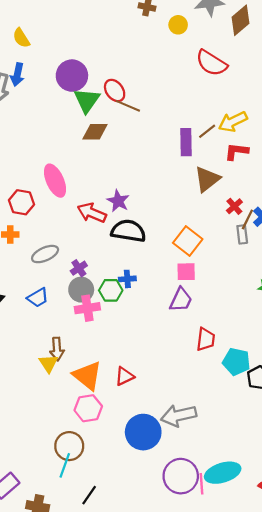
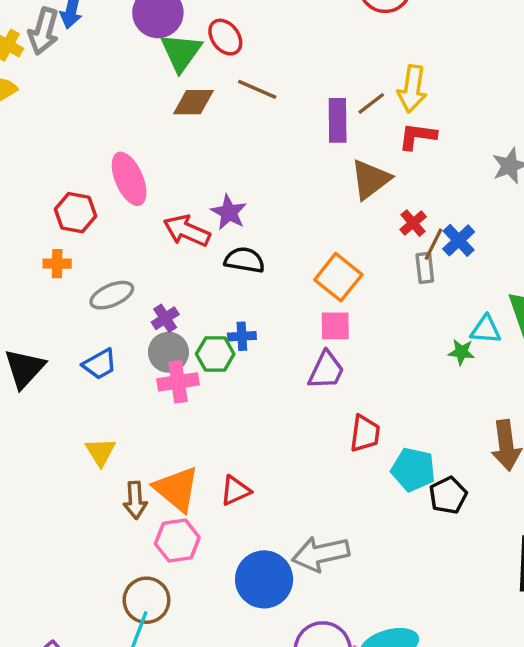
brown line: (128, 106) -> (257, 89), moved
yellow arrow: (233, 122) -> (412, 89), turned -56
black semicircle: (128, 231) -> (244, 260), size x0.7
brown arrow: (57, 349) -> (135, 500), moved
yellow triangle: (48, 363) -> (100, 452), moved

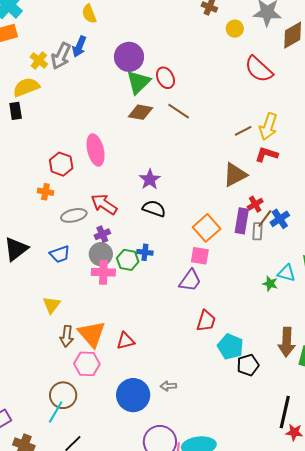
purple rectangle: (338, 120) -> (242, 221), moved
red arrow: (187, 231) -> (104, 204), moved
gray arrow: (321, 554) -> (168, 386), size x0.5

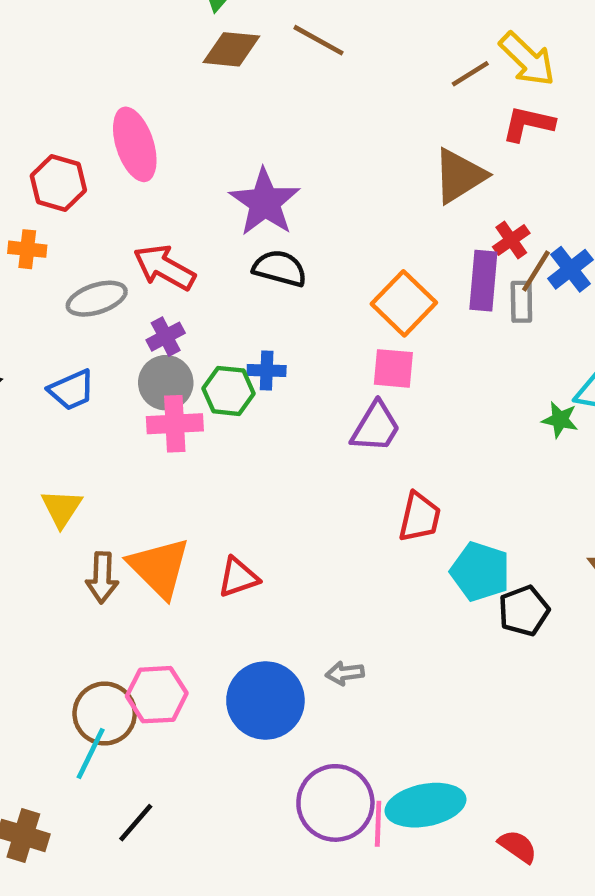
yellow arrow: (268, 127) -> (527, 59), turned -60
purple star: (150, 179) -> (265, 202), size x1.4
pink hexagon: (87, 364) -> (157, 695), moved

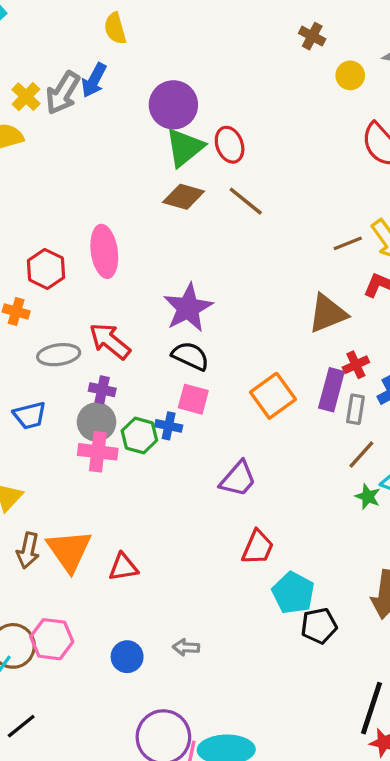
brown line: (536, 271) -> (361, 455), moved
purple cross: (166, 337) -> (102, 390), turned 30
pink square: (393, 368) -> (193, 399), moved
blue circle: (265, 700) -> (127, 657), size x0.6

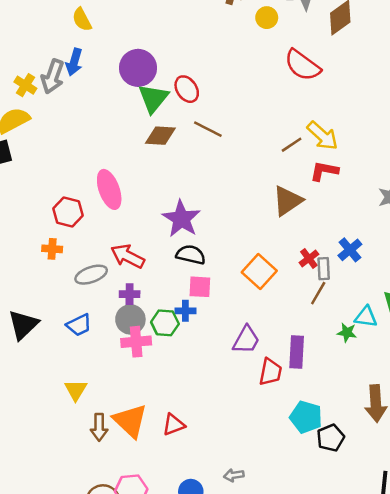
red cross: (356, 365) -> (309, 258), moved
purple rectangle: (331, 390) -> (297, 352), moved
brown line: (361, 455) -> (318, 293), moved
red trapezoid: (258, 547) -> (270, 372), moved

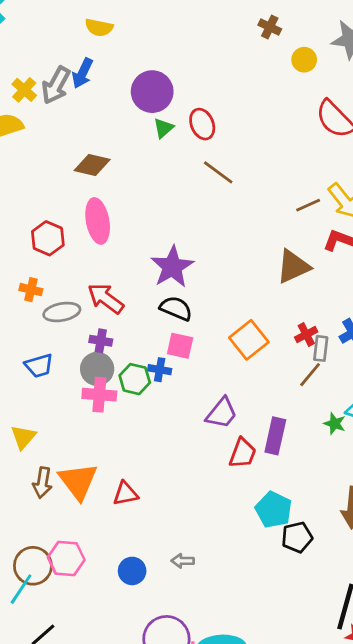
yellow semicircle: (82, 20) -> (99, 28), turned -60
green triangle: (153, 98) -> (163, 128), size x0.6
brown diamond: (160, 136) -> (92, 165), moved
orange cross: (52, 249) -> (31, 290), moved

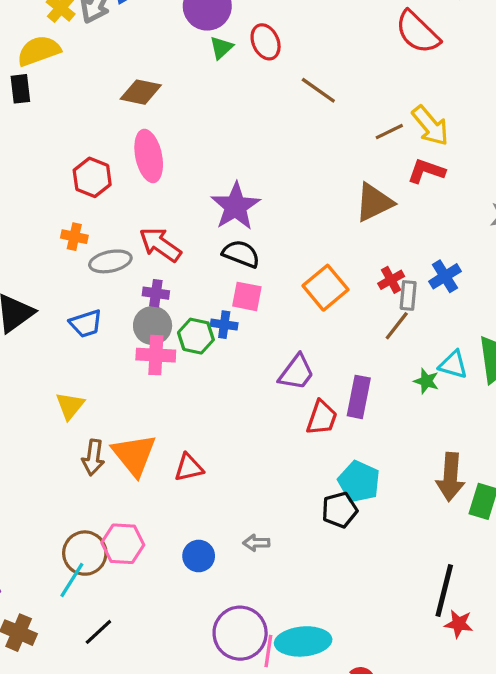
brown line: (218, 172) -> (318, 90), moved
black pentagon: (297, 537) -> (340, 510), moved

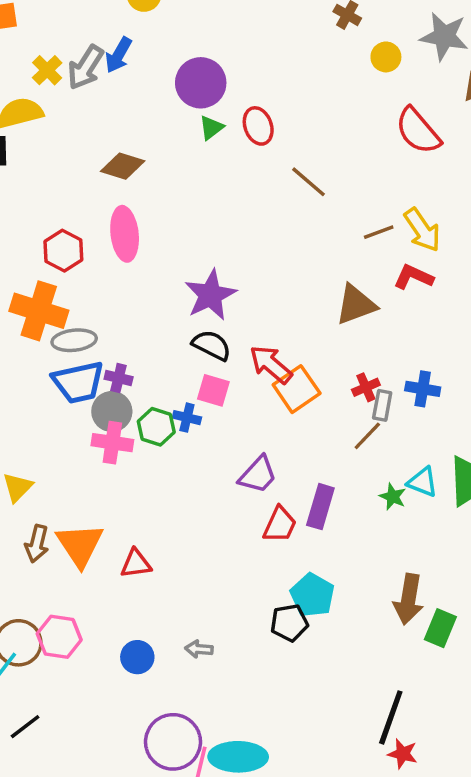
orange cross: (74, 237) -> (39, 311), size x2.0
red arrow: (160, 245) -> (271, 364), moved
blue cross: (445, 276) -> (423, 389), turned 36
blue trapezoid: (86, 324) -> (78, 382), moved, size x1.5

